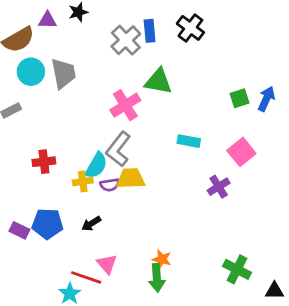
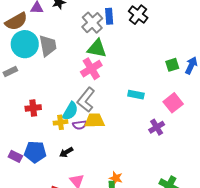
cyan circle: (31, 72) -> (25, 44), size x1.4
green triangle: (158, 81) -> (97, 49), moved

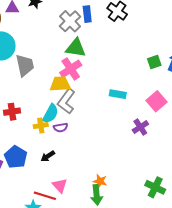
gray trapezoid: (48, 46) -> (25, 65), moved
yellow trapezoid: (94, 121) -> (60, 84), moved
blue pentagon: (35, 152) -> (16, 157), turned 30

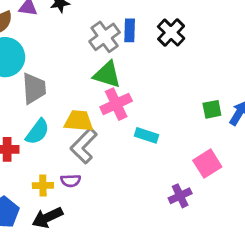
pink cross: (71, 69) -> (116, 104), moved
cyan rectangle: (118, 94) -> (146, 135), moved
cyan semicircle: (50, 114) -> (37, 132), moved
yellow cross: (41, 126) -> (43, 185), moved
black arrow: (48, 156) -> (47, 217), size x1.5

